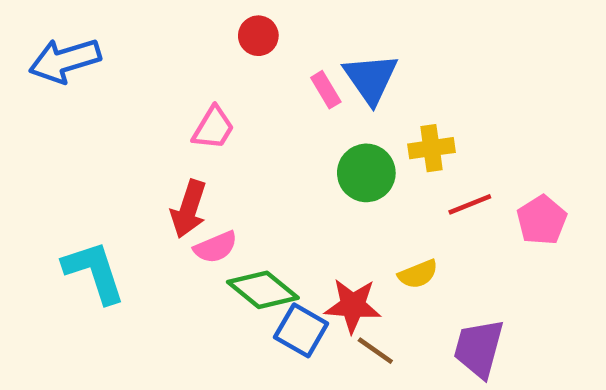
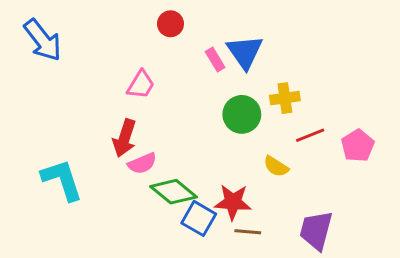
blue arrow: (65, 60) -> (43, 40), turned -111
yellow semicircle: (418, 274) -> (276, 166), moved, turned 55
brown line: (375, 351) -> (248, 232), turned -30

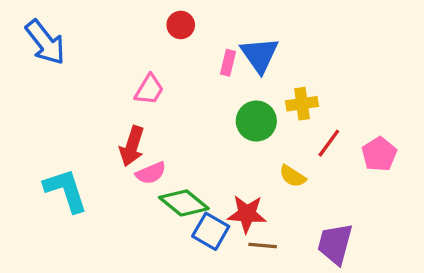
pink rectangle: (215, 59) -> (228, 63), turned 45
red line: (310, 135) -> (329, 143), turned -32

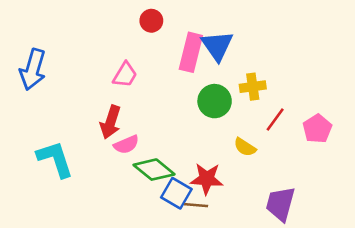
blue arrow: (45, 42) -> (33, 69), moved, turned 54
pink rectangle: (228, 63) -> (191, 52), size x1.8
brown line: (263, 245) -> (196, 205), moved

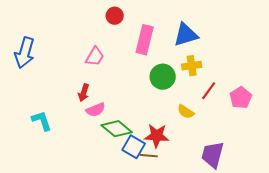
blue triangle: (217, 46) -> (186, 35), moved, turned 48
red arrow: (111, 122) -> (84, 93), size x0.7
cyan L-shape: (55, 159) -> (42, 121), size x0.7

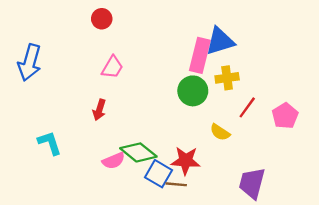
red circle: (115, 16) -> (102, 19), moved
pink rectangle: (145, 40) -> (200, 55), moved
pink semicircle: (96, 110) -> (114, 161), moved

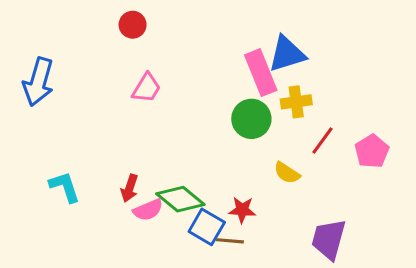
pink rectangle: (200, 55) -> (261, 73), turned -36
red arrow: (99, 110) -> (129, 188), moved
red star: (186, 161) -> (242, 210), size x0.7

